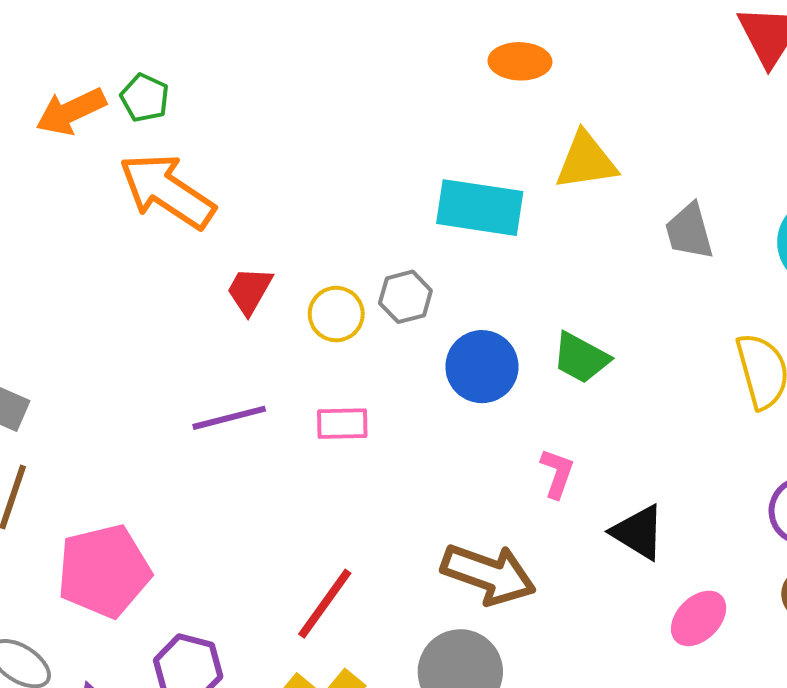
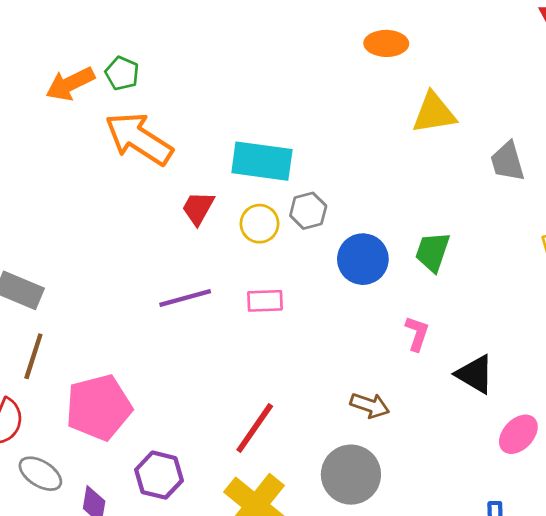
cyan rectangle: (480, 208) -> (262, 161), moved
green trapezoid: (581, 358) -> (433, 252), turned 81
brown arrow: (488, 574) -> (370, 405), size x0.6

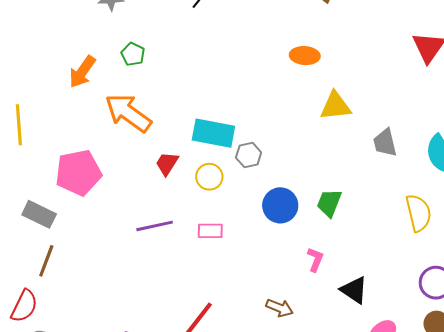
green pentagon: (122, 73) -> (133, 54), moved
orange arrow: (70, 84) -> (82, 72), turned -32
gray hexagon: (308, 211) -> (249, 155), moved
pink pentagon: (99, 407) -> (78, 173), moved

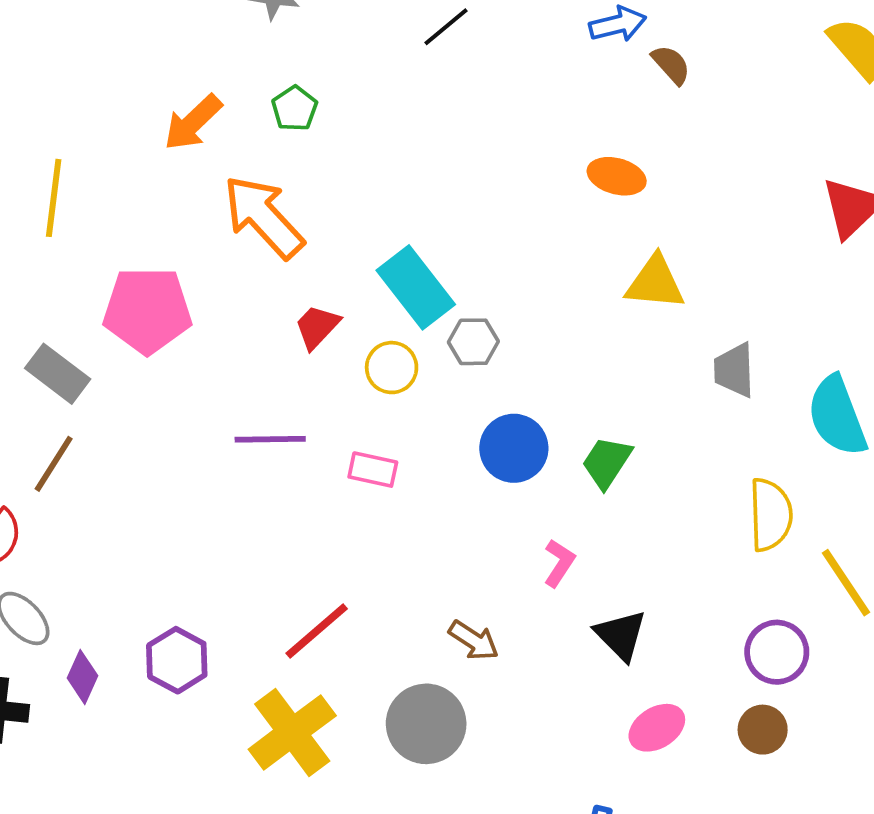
cyan rectangle: (213, 133) -> (416, 287), turned 30

